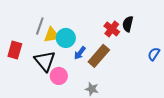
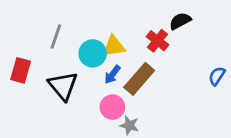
black semicircle: (128, 24) -> (180, 21), moved, turned 49
yellow triangle: (52, 35) -> (114, 46), moved
pink circle: (59, 76) -> (112, 107), moved

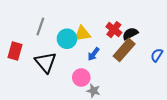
black semicircle: (180, 21) -> (130, 34), moved
blue arrow: (112, 75) -> (93, 54), moved
brown rectangle: (139, 79) -> (124, 50), moved

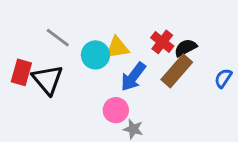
gray line: (40, 26) -> (58, 38), turned -72
blue arrow: (93, 54) -> (133, 77), size x1.5
black triangle: (46, 62) -> (48, 80), moved

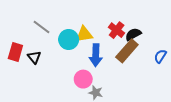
blue arrow: (133, 77) -> (96, 55), turned -35
black triangle: (48, 80) -> (34, 57), size x0.6

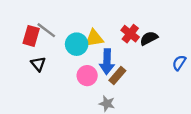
brown rectangle: (127, 51) -> (117, 76), moved, size x0.7
red rectangle: (15, 52) -> (31, 36), moved
pink circle: (83, 79) -> (87, 76), moved

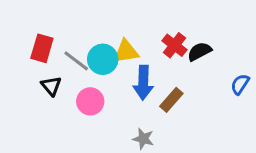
gray line: (46, 30) -> (76, 61), moved
pink circle: (87, 76) -> (90, 101), moved
brown rectangle: (117, 76) -> (171, 100), moved

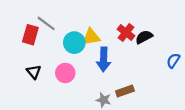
gray line: (76, 61) -> (46, 23), moved
black triangle: (51, 86) -> (34, 72), moved
brown rectangle: (171, 100) -> (125, 91), moved, turned 30

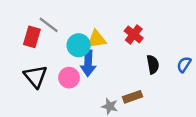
black semicircle: (144, 37) -> (153, 64), moved, turned 108
blue arrow: (104, 59) -> (88, 63), moved
black triangle: (34, 72) -> (35, 76), size x1.5

